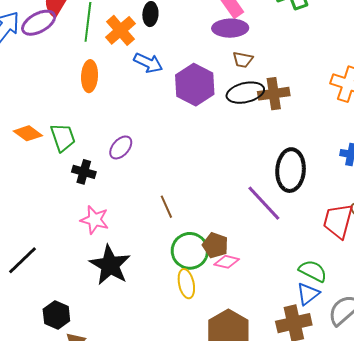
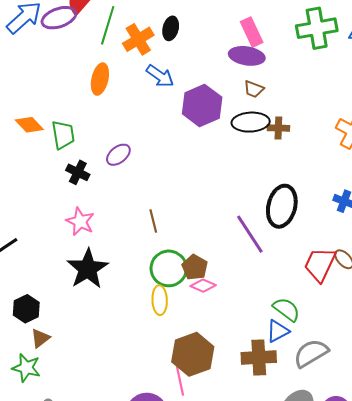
brown cross: (274, 94) -> (278, 128), size x0.7

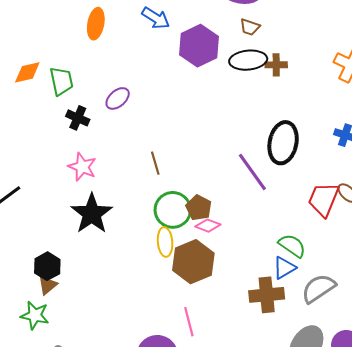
orange diamond: (29, 125) -> (27, 72), turned -56
black hexagon: (26, 309) -> (47, 266), moved
brown hexagon: (193, 354) -> (193, 262), moved

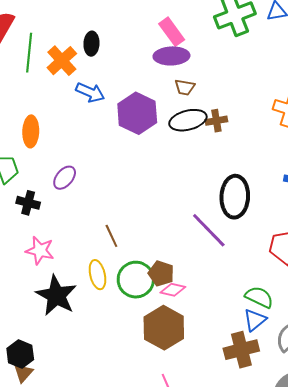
orange ellipse: (96, 24) -> (31, 131), moved
yellow ellipse: (165, 242) -> (97, 275), moved

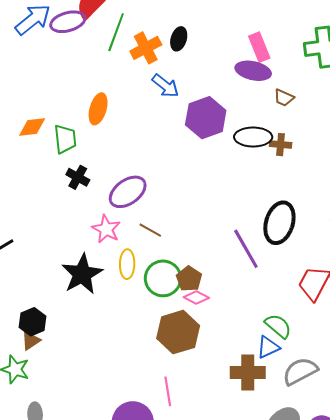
brown trapezoid: (185, 87) -> (284, 98), moved
purple ellipse: (65, 178) -> (128, 192), moved, size x1.5
brown line: (111, 236) -> (150, 230), turned -50
pink star: (40, 251) -> (106, 229), moved

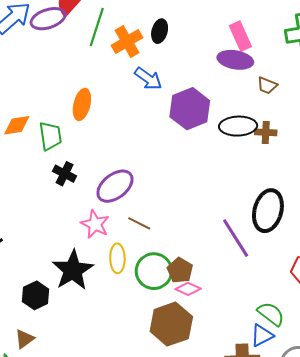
black hexagon: (32, 322) -> (36, 295), moved

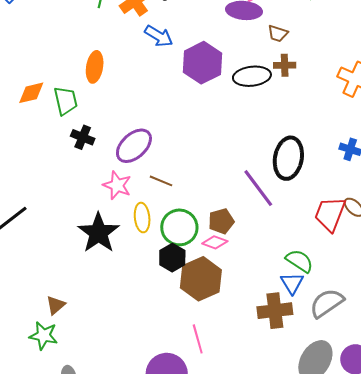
brown cross: (266, 132) -> (285, 65), moved
brown pentagon: (180, 270) -> (221, 221), moved, turned 30
black hexagon: (36, 295) -> (172, 258), moved
blue triangle: (262, 335) -> (292, 283), turned -30

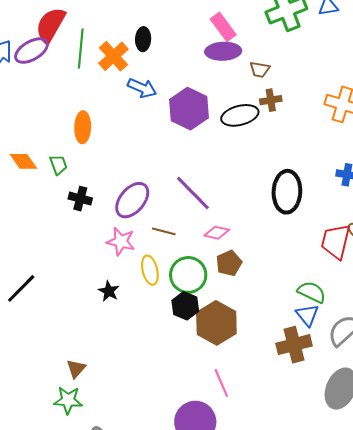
orange diamond: (31, 93) -> (23, 161), turned 76
green trapezoid: (66, 101) -> (58, 165), size x0.7
purple line: (258, 188) -> (193, 193), moved
black star: (99, 233) -> (109, 291), size x0.5
pink diamond: (215, 242) -> (217, 233), moved

